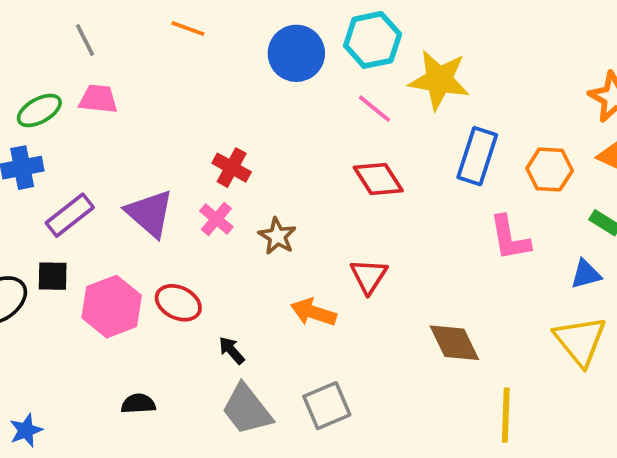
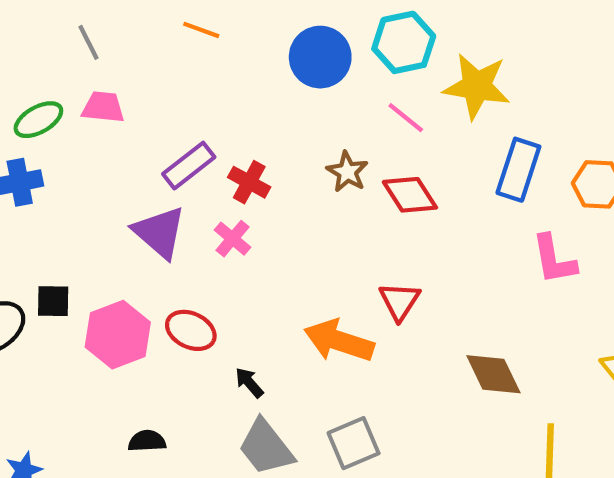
purple rectangle: (70, 215) -> (189, 166), moved
brown star: (277, 236) -> (347, 172), moved
orange arrow: (313, 312) -> (339, 341), size x1.4

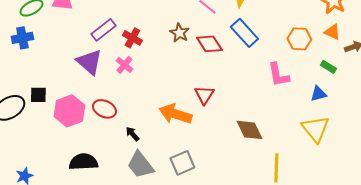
blue rectangle: (518, 170) -> (244, 33), moved, turned -60
black semicircle: (147, 441) -> (83, 162), size x1.6

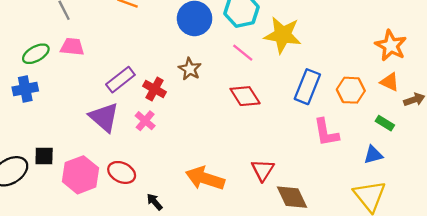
brown star: (179, 33) -> (190, 69), moved
blue rectangle: (244, 33) -> (307, 87), moved, turned 64
red triangle: (204, 95) -> (263, 170), moved

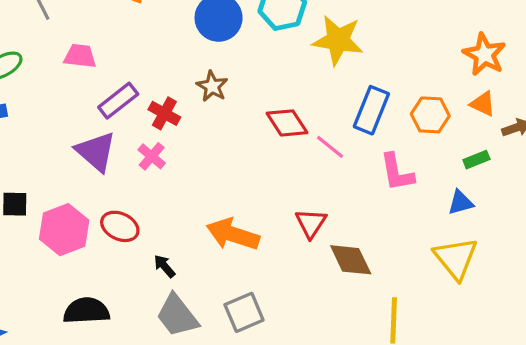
pink trapezoid: (72, 47) -> (80, 56), moved
pink line: (243, 53) -> (330, 147), moved
green rectangle: (385, 123) -> (476, 160), turned -54

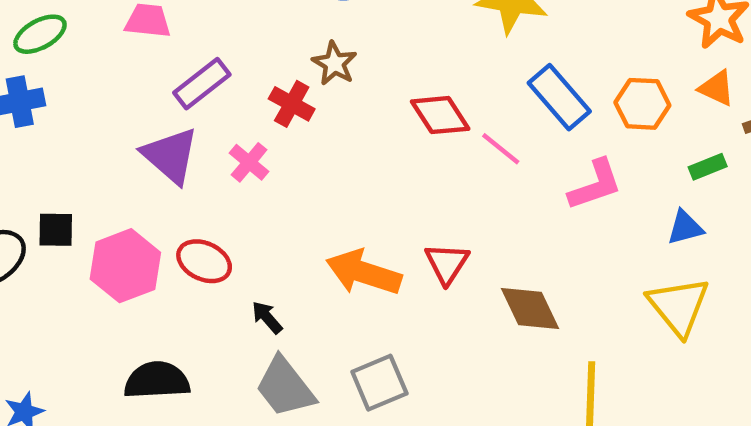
blue rectangle: (371, 110) -> (559, 97), turned -63
red cross: (164, 113) -> (292, 104), moved
pink L-shape: (397, 172) -> (595, 185), turned -99
red triangle: (311, 223) -> (447, 263), moved

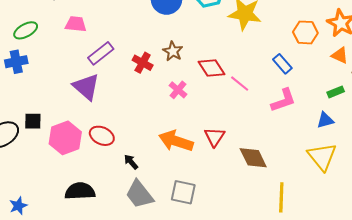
brown star: (334, 63) -> (173, 51), moved
blue rectangle: (559, 97) -> (282, 64), moved, size x0.7
orange hexagon: (642, 104) -> (305, 32), moved
pink cross: (249, 162) -> (178, 90), moved
gray square: (379, 383) -> (183, 192), turned 35

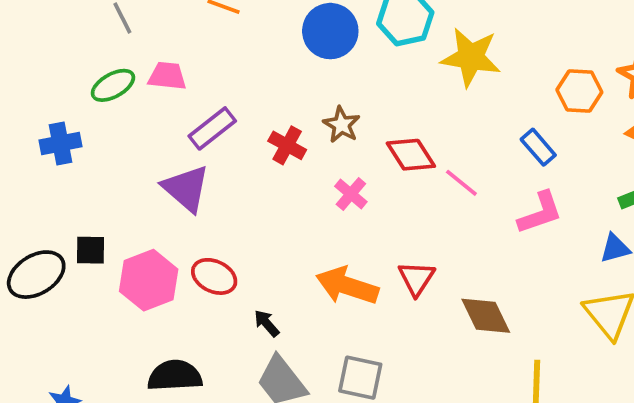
green ellipse: (26, 30) -> (113, 85), moved

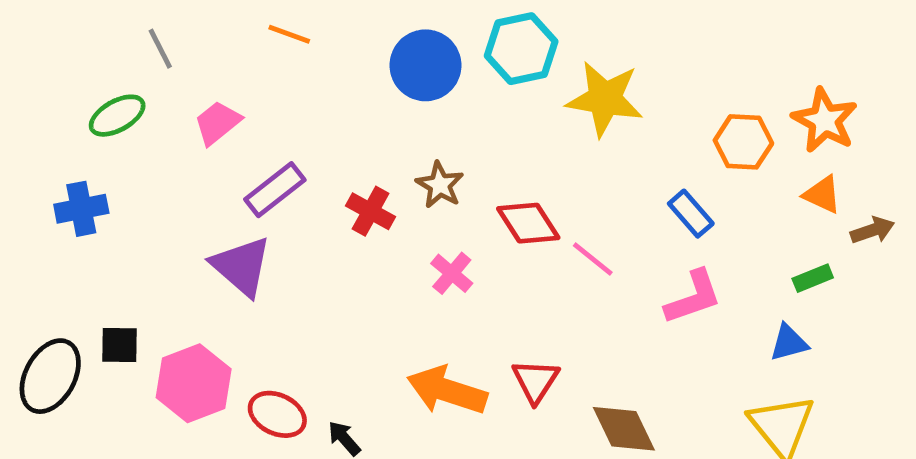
pink trapezoid: (167, 76) -> (218, 123), turned -45
green ellipse: (113, 85) -> (117, 116), moved
black ellipse: (36, 275) -> (50, 376), turned -30
red ellipse: (214, 276) -> (277, 414), moved

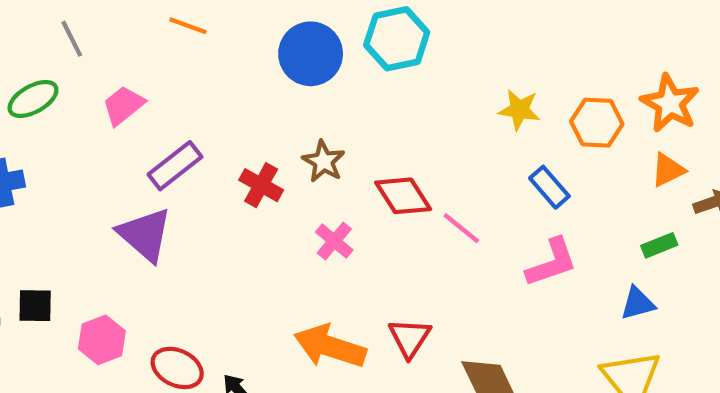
yellow star: (605, 99) -> (519, 110), moved, size x0.6
orange triangle: (822, 194) -> (668, 170), turned -51
pink hexagon: (194, 383) -> (102, 340), size x0.7

